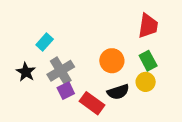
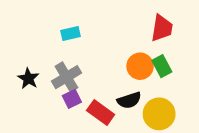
cyan rectangle: (45, 42) -> (71, 34), moved, turned 35
orange circle: (112, 61) -> (140, 66), moved
yellow circle: (146, 82) -> (159, 114), moved, size x1.5

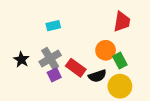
green rectangle: (162, 66) -> (120, 61), moved
red rectangle: (101, 113) -> (76, 68), moved

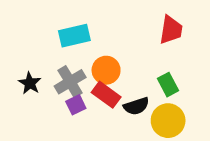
cyan rectangle: (53, 26) -> (74, 36), size x1.5
orange circle: (106, 50) -> (106, 70), moved

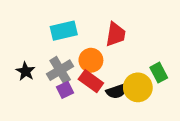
red trapezoid: (171, 30) -> (116, 34), moved
green rectangle: (168, 85) -> (159, 73), moved
yellow circle: (168, 121) -> (138, 87), moved

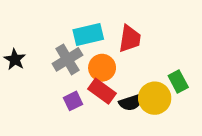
cyan rectangle: (64, 31) -> (88, 34), moved
gray cross: (60, 70) -> (67, 59), moved
black star: (26, 71) -> (15, 59), moved

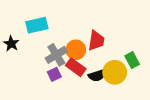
cyan rectangle: (88, 34) -> (37, 25), moved
red trapezoid: (130, 39) -> (96, 41), moved
gray cross: (67, 59) -> (56, 55), moved

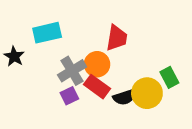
red trapezoid: (96, 41) -> (117, 38), moved

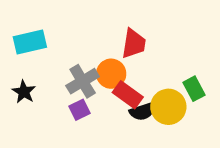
cyan rectangle: (47, 33) -> (30, 42), moved
black star: (14, 56) -> (24, 92), moved
red rectangle: (97, 87) -> (128, 95), moved

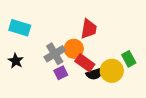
cyan rectangle: (30, 42) -> (20, 28), turned 30
purple square: (80, 110) -> (61, 73), moved

